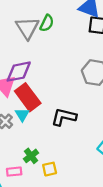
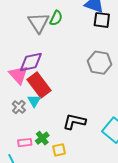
black L-shape: (64, 117) -> (74, 122), moved
pink rectangle: (14, 172) -> (25, 143), moved

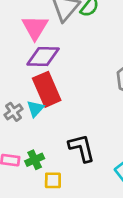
pink triangle: (18, 75) -> (35, 27), moved
black L-shape: (74, 122) -> (82, 148), turned 50

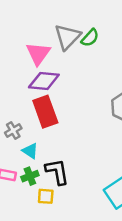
cyan triangle: (35, 109) -> (30, 151), moved, turned -42
black L-shape: (82, 148) -> (57, 172), moved

